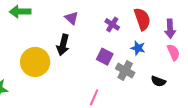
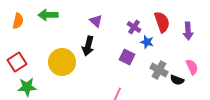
blue star: (138, 48) -> (147, 42), moved
pink semicircle: (173, 52) -> (192, 67), moved
gray cross: (125, 71) -> (159, 70), moved

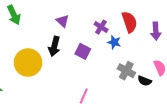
green arrow: (48, 15) -> (14, 15), turned -114
purple square: (127, 57) -> (83, 51), moved

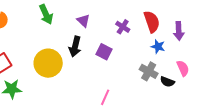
green arrow: (14, 15) -> (46, 14), moved
blue star: (114, 42) -> (158, 47), moved

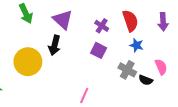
purple triangle: (83, 21) -> (63, 20), size x1.5
purple arrow: (179, 31) -> (163, 22), moved
purple square: (104, 52) -> (99, 50), moved

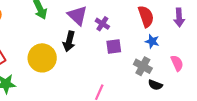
purple cross: (102, 26) -> (102, 24), moved
purple square: (99, 50) -> (114, 47), turned -35
black semicircle: (146, 80) -> (155, 85), moved

